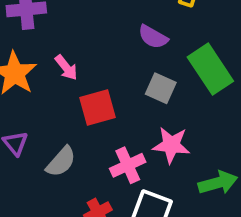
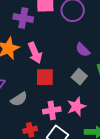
pink arrow: (66, 68) -> (35, 53), size x1.5
pink star: (171, 145) -> (76, 106), turned 30

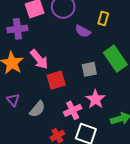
purple semicircle: (83, 50) -> (83, 31), moved
gray square: (79, 77) -> (89, 69), turned -35

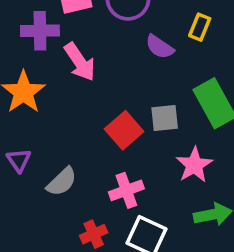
pink arrow: (39, 59) -> (80, 62), moved
red square: (56, 80) -> (124, 130), moved, turned -30
pink star: (95, 99) -> (194, 165), moved

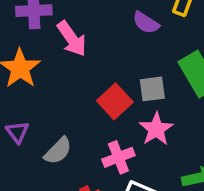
pink star: (194, 165) -> (156, 129), moved

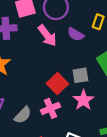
pink arrow: (72, 39) -> (47, 35), moved
pink cross: (118, 157) -> (50, 108), moved

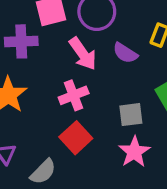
red square: (57, 84) -> (76, 138), moved
pink cross: (50, 108) -> (74, 95), moved

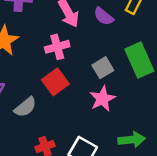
gray square: (131, 115) -> (103, 68), turned -30

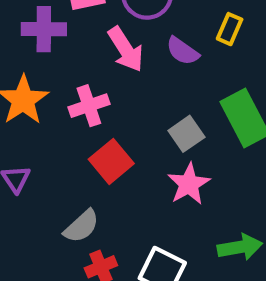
pink cross: (57, 47) -> (89, 106), moved
gray semicircle: (25, 107) -> (82, 226), moved

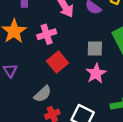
gray square: (186, 134) -> (95, 48), turned 35

